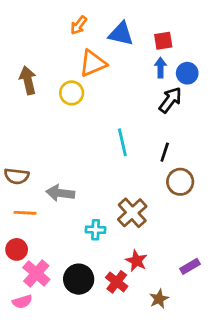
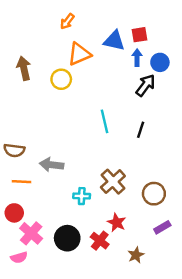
blue triangle: (121, 34) -> (114, 41), moved
brown circle: (180, 182) -> (154, 194), moved

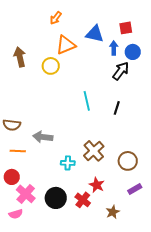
red square: (139, 35) -> (126, 28), moved

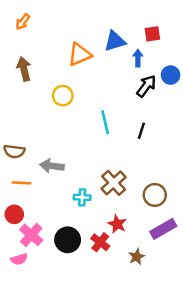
orange arrow: (56, 18) -> (23, 22), moved
blue triangle: (95, 34) -> (115, 41), turned -30
blue circle: (133, 52) -> (171, 75), moved
yellow circle: (51, 66) -> (63, 96), moved
purple rectangle: (135, 189) -> (163, 229), size x1.5

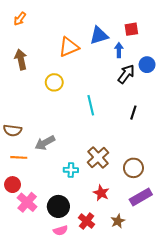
black line: (141, 131) -> (133, 113), moved
gray arrow: (52, 166) -> (45, 143), turned -36
red cross: (100, 242) -> (87, 221), moved
pink semicircle: (19, 259) -> (60, 230), moved

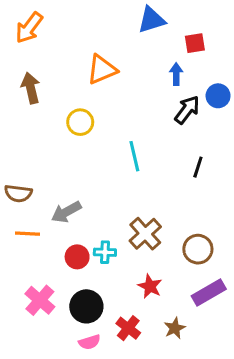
orange arrow: (20, 19) -> (29, 28), size x1.5
blue triangle: (99, 35) -> (151, 20), moved
red circle: (13, 185) -> (77, 257), moved

